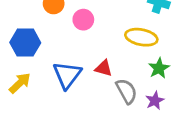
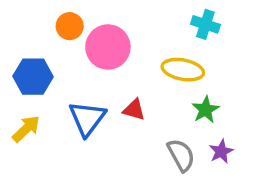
pink circle: (83, 20) -> (108, 47), size x1.6
gray semicircle: (126, 91) -> (181, 155), moved
purple star: (155, 101) -> (221, 151), moved

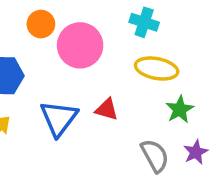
cyan cross: (205, 24) -> (144, 22), moved

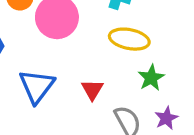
red triangle: (107, 109) -> (92, 90), moved, turned 45

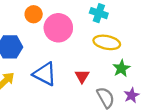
blue triangle: (37, 86) -> (45, 74), turned -40

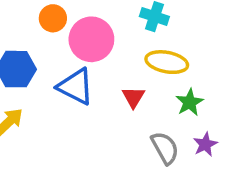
blue triangle: (45, 74) -> (76, 87), moved
red triangle: (82, 76) -> (133, 97), moved

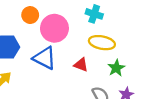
red triangle: (133, 97) -> (81, 65), turned -40

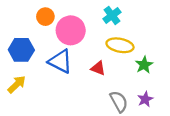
cyan cross: (94, 14) -> (112, 15), turned 35
green star: (116, 68) -> (144, 65), moved

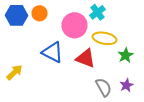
pink circle: (71, 30) -> (74, 25), moved
blue hexagon: (21, 50) -> (16, 15), moved
red triangle: (98, 68) -> (86, 58), size x1.5

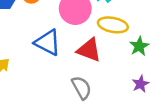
gray semicircle: (104, 87) -> (82, 88), moved

